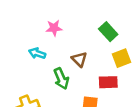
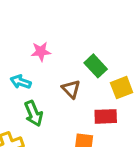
green rectangle: (108, 32) -> (96, 66), moved
green arrow: (61, 79) -> (34, 114), moved

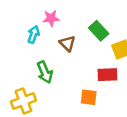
cyan arrow: (21, 82) -> (33, 35), moved, turned 90
brown triangle: (71, 89) -> (67, 43), moved

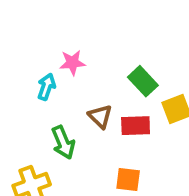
brown triangle: (67, 43) -> (100, 116), moved
red rectangle: (107, 75) -> (136, 126), moved

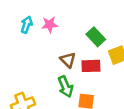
cyan arrow: (46, 87) -> (27, 25), moved
green arrow: (63, 142) -> (65, 87), moved

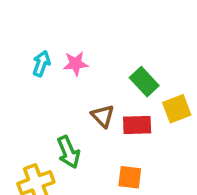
green arrow: (65, 87) -> (68, 152), moved

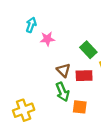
cyan arrow: (41, 64) -> (31, 25), moved
green arrow: (68, 152) -> (62, 92), moved

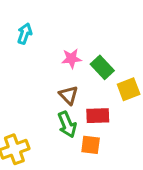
pink star: (47, 39) -> (71, 59), moved
red rectangle: (84, 76) -> (98, 116), moved

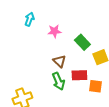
pink star: (71, 59) -> (54, 31), moved
orange square: (91, 145) -> (95, 86), moved

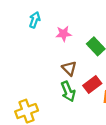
red rectangle: (79, 75) -> (92, 85), turned -35

